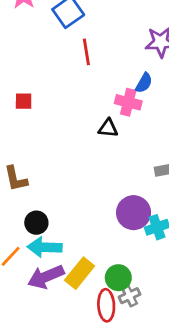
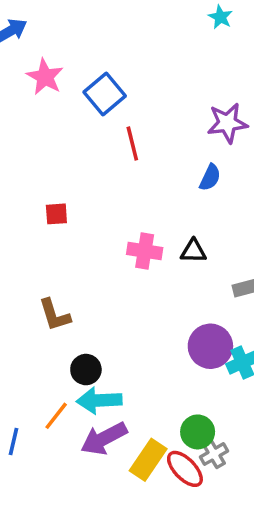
pink cross: (128, 102) -> (145, 251), moved
black triangle: (108, 128) -> (193, 251), moved
yellow rectangle: (80, 273) -> (148, 460), moved
red ellipse: (106, 305) -> (185, 469), turned -36

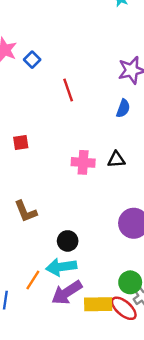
blue square: (105, 94) -> (32, 60), moved, size x0.6
black circle: (86, 370) -> (68, 241), moved
yellow rectangle: (148, 460) -> (98, 304), turned 60

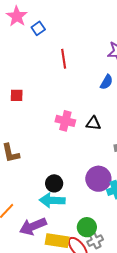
black circle: (68, 241) -> (54, 183), moved
cyan arrow: (61, 267) -> (52, 200), moved

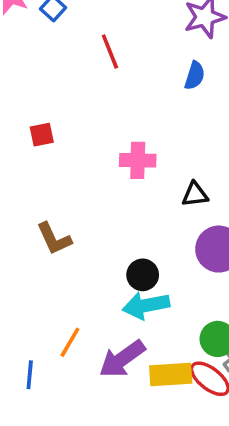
black triangle: (93, 123) -> (195, 195), moved

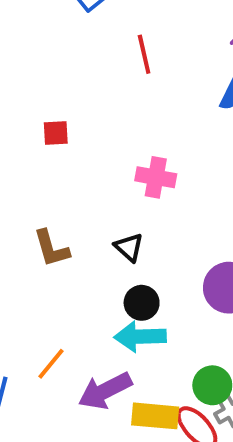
black triangle: (195, 195) -> (129, 247), moved, turned 40

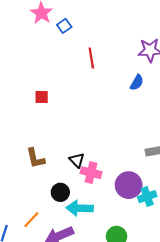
pink cross: (156, 177) -> (91, 173), moved
black circle: (142, 303) -> (60, 192), moved

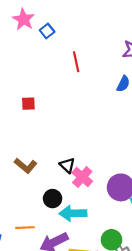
brown L-shape: (35, 158) -> (26, 166), turned -35
pink cross: (91, 173) -> (82, 177), turned 30
orange line: (31, 220) -> (25, 228), turned 48

